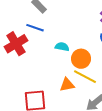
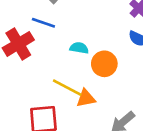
yellow line: (85, 77) -> (67, 88), moved

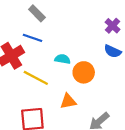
yellow line: (67, 88) -> (36, 78), moved

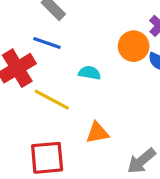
orange circle: (84, 72) -> (134, 46), moved

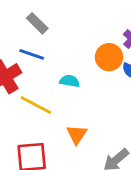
orange triangle: (97, 133) -> (77, 135), turned -45

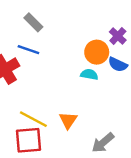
cyan semicircle: (70, 81) -> (89, 74), moved
yellow line: (36, 105) -> (33, 119), moved

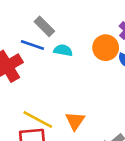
gray rectangle: (33, 22) -> (44, 26), moved
cyan semicircle: (89, 74) -> (63, 50), moved

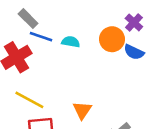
gray rectangle: (44, 26) -> (28, 19), moved
yellow line: (38, 119) -> (29, 100), moved

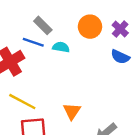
gray rectangle: (28, 19) -> (43, 25), moved
orange circle: (112, 39) -> (90, 27), moved

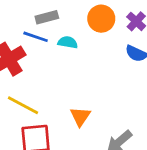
gray rectangle: (43, 25) -> (47, 17), turned -60

